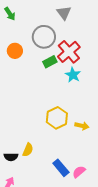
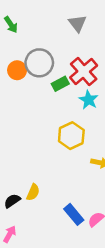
gray circle: (44, 37) -> (39, 63), moved
yellow hexagon: (57, 118) -> (71, 136), moved
black semicircle: (11, 157) -> (12, 201), turned 144

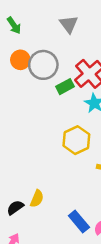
gray triangle: (77, 23) -> (69, 24), moved
orange circle: (17, 70) -> (20, 60), moved

